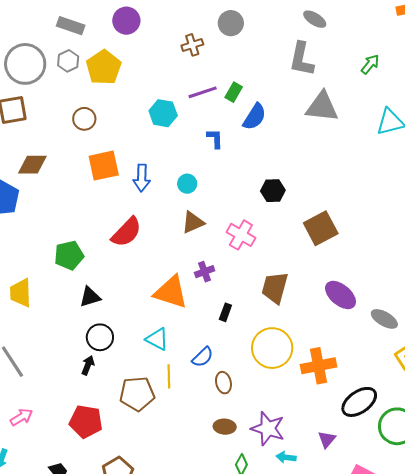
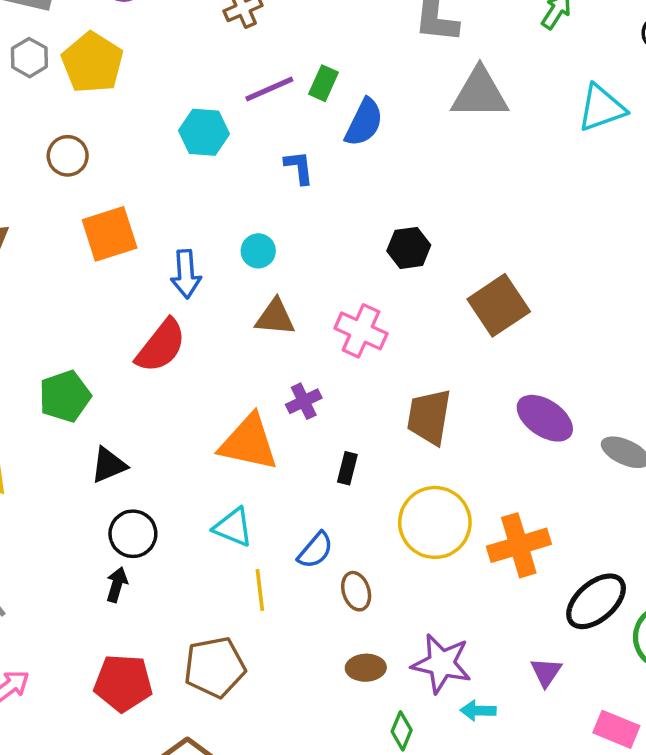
blue arrow: (142, 178) -> (186, 274), moved
brown triangle: (193, 222) -> (275, 317), turned 35
brown pentagon: (137, 394) -> (215, 667), moved

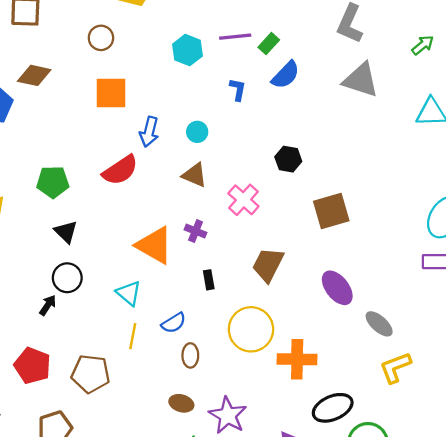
purple cross: (304, 401) -> (196, 231), turned 30
black triangle: (109, 465) -> (66, 232), turned 50
black rectangle: (347, 468) -> (209, 280), turned -42

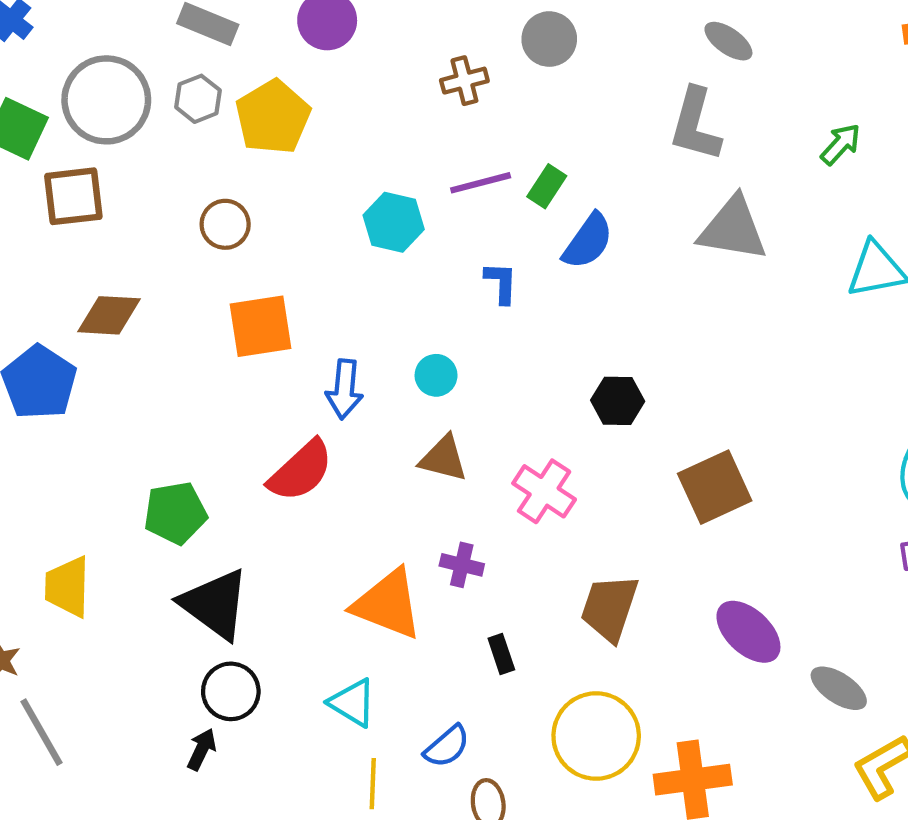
black triangle: (66, 232) -> (215, 604), size x1.6

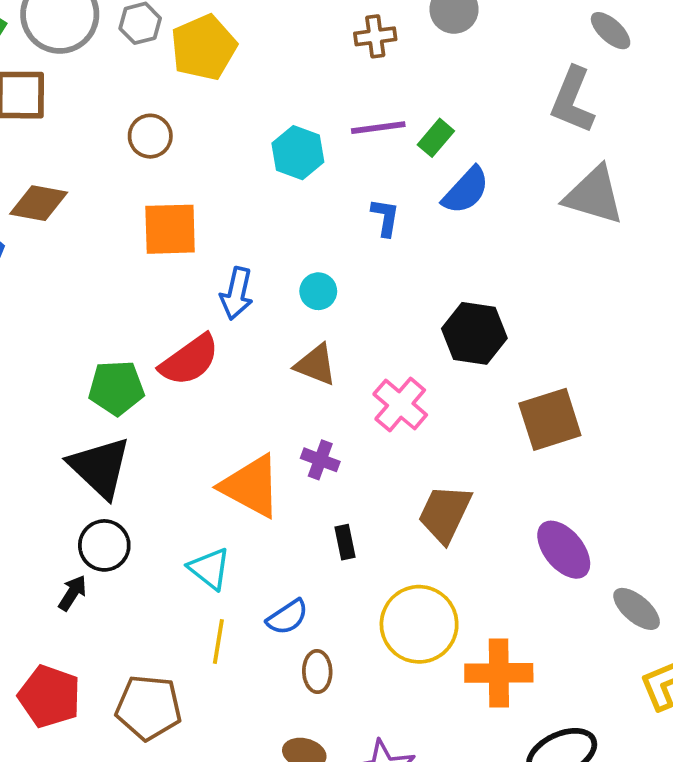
black hexagon: (618, 401) -> (474, 333), size x1.4
green pentagon: (175, 513) -> (116, 388), moved

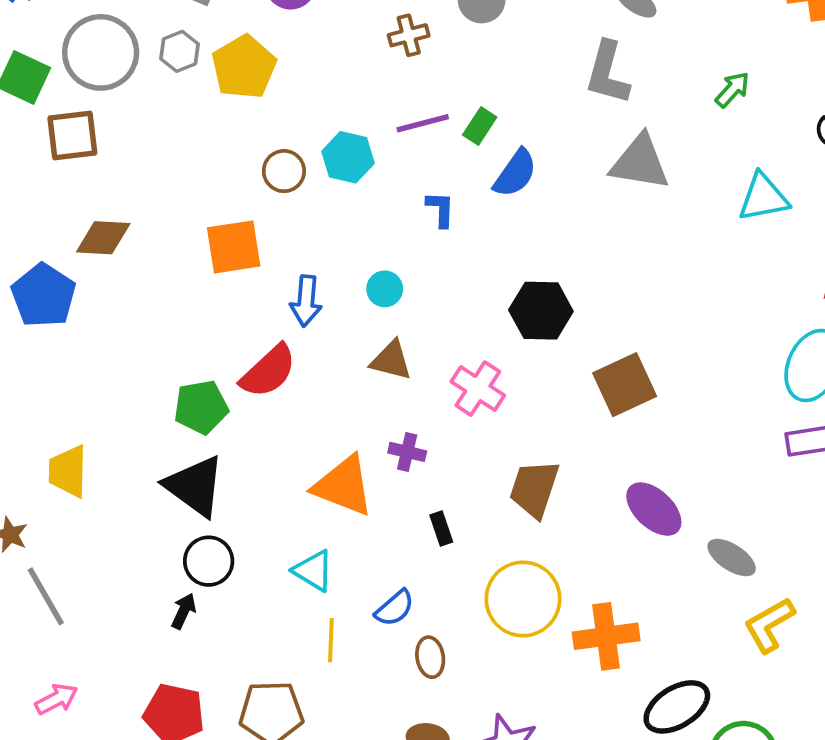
brown circle: (150, 136) -> (284, 171), moved

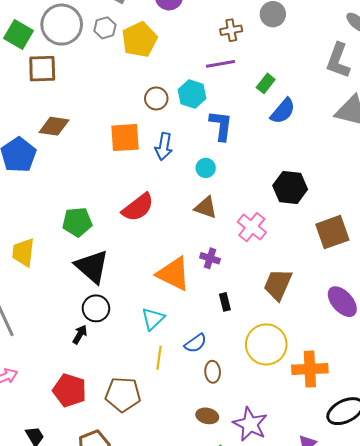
purple line: (423, 123) -> (221, 64), moved
blue L-shape: (440, 209) -> (221, 126), moved, size x1.5
blue arrow: (306, 301) -> (164, 147), moved
green pentagon: (201, 407) -> (77, 222), moved
cyan triangle: (313, 571) -> (153, 319), turned 40

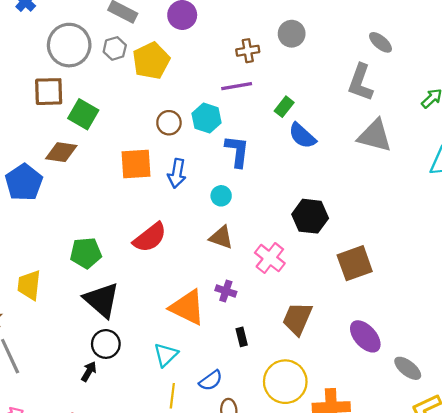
green square: (18, 34) -> (83, 114), moved
blue semicircle: (283, 111) -> (302, 136), turned 92

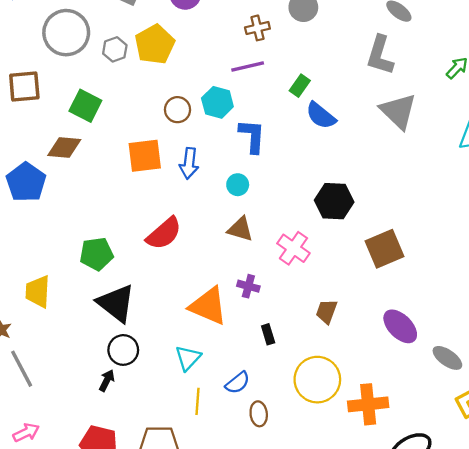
gray hexagon: (115, 48) -> (115, 49), moved
brown square: (49, 92) -> (24, 87), moved
gray triangle: (375, 136) -> (398, 111), turned 33
brown trapezoid: (297, 319) -> (326, 311), size x0.7

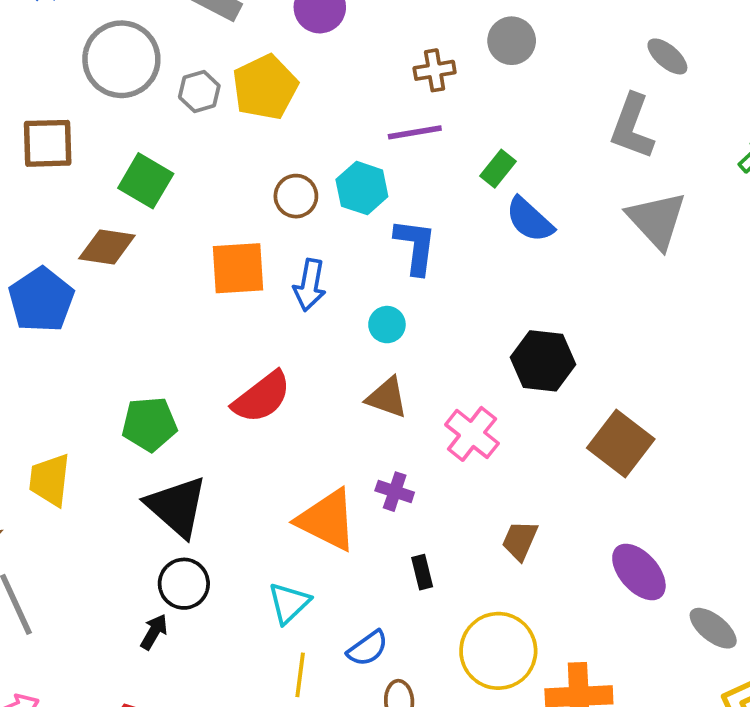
brown square: (384, 249) -> (621, 443), turned -33

